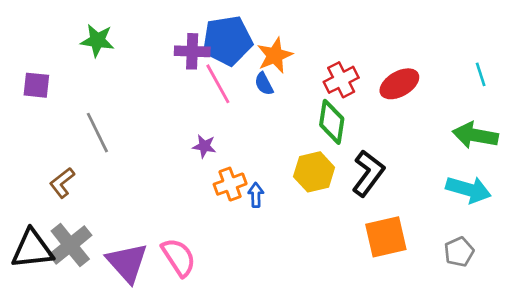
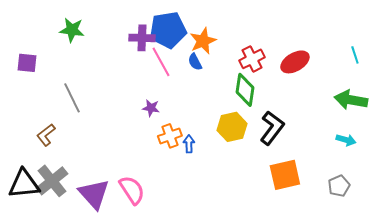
cyan arrow: (468, 189) -> (346, 140), size x0.6

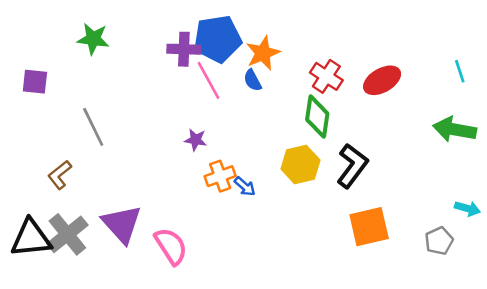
red cross: (252, 59) -> (326, 76), turned -30
cyan arrow: (346, 140) -> (467, 208), moved
blue arrow: (189, 144) -> (245, 186), turned 132
purple triangle: (94, 194) -> (122, 224), moved

